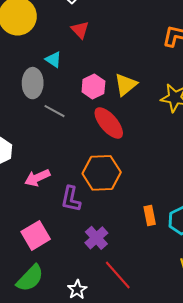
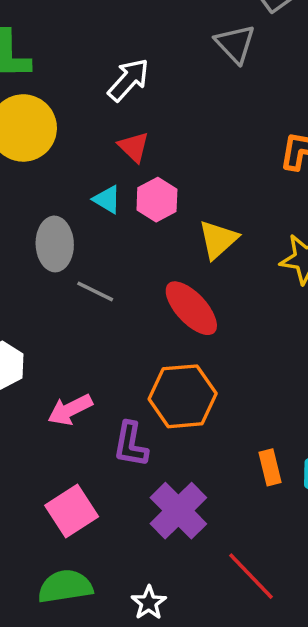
cyan triangle: (53, 60) -> (107, 199), moved
pink hexagon: (93, 87) -> (157, 200), moved
purple cross: (96, 238) -> (178, 511), size x1.4
red line: (118, 275) -> (251, 576), moved
green semicircle: (30, 278) -> (65, 586), turned -140

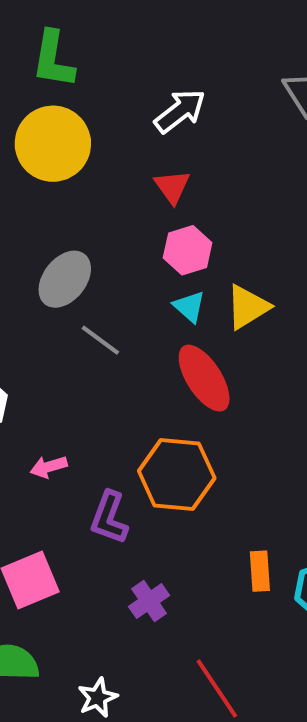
cyan triangle: (107, 199) -> (189, 307), moved
gray ellipse: (55, 244) -> (65, 279), turned 30
pink arrow: (70, 410) -> (49, 467), size x0.7
purple cross: (178, 511) -> (149, 601), size x0.6

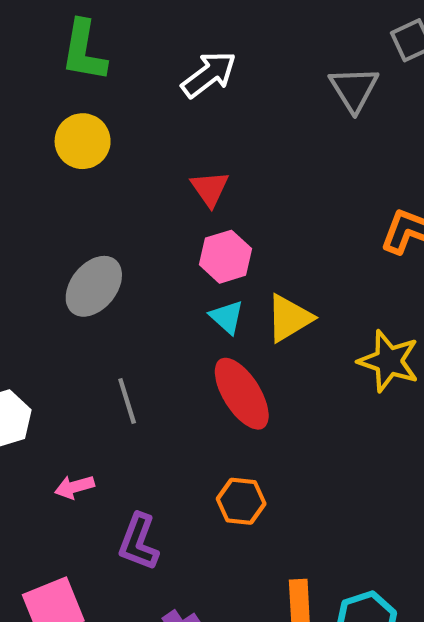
white arrow: (180, 111) -> (209, 74), moved
yellow circle: (53, 144) -> (83, 141), size x0.7
gray line: (100, 340) -> (127, 401), moved, turned 36
orange hexagon: (177, 474) -> (241, 501), moved, size x0.6

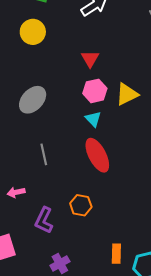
yellow triangle: (289, 318) -> (127, 94), moved
orange hexagon: (241, 501) -> (81, 205), moved

